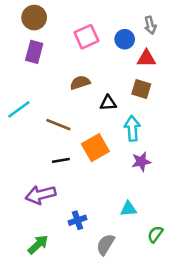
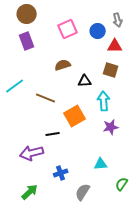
purple rectangle: (34, 52) -> (27, 41), turned -36
black line: (61, 160) -> (53, 134), moved

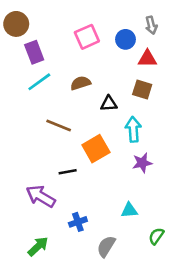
brown circle: (27, 14) -> (16, 24), moved
cyan line: (15, 86) -> (39, 82), moved
purple arrow: (32, 153) -> (41, 196), turned 45

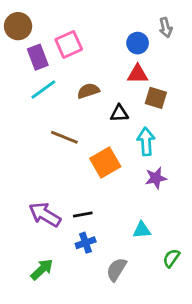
pink square: (87, 37) -> (69, 44), moved
red triangle: (147, 59) -> (138, 74), moved
black line: (68, 172) -> (83, 215), moved

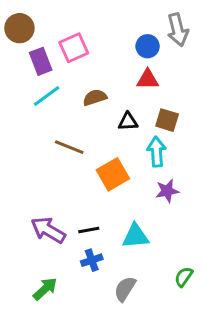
gray arrow: (166, 28) -> (178, 30), size x1.5
brown square: (156, 98) -> (167, 120), moved
cyan triangle: (142, 230) -> (135, 236), moved, size x1.4

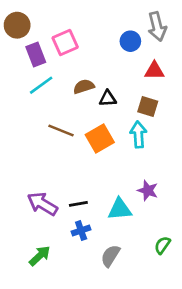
red triangle: (148, 79) -> (154, 71), moved
black triangle: (128, 122) -> (108, 99), moved
orange square: (113, 174) -> (100, 139), moved
purple star: (167, 191) -> (148, 190), moved, turned 30

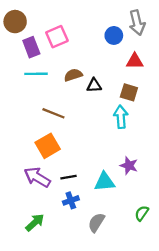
cyan line: (41, 85) -> (36, 74), turned 35
orange square: (100, 139) -> (48, 146), moved

